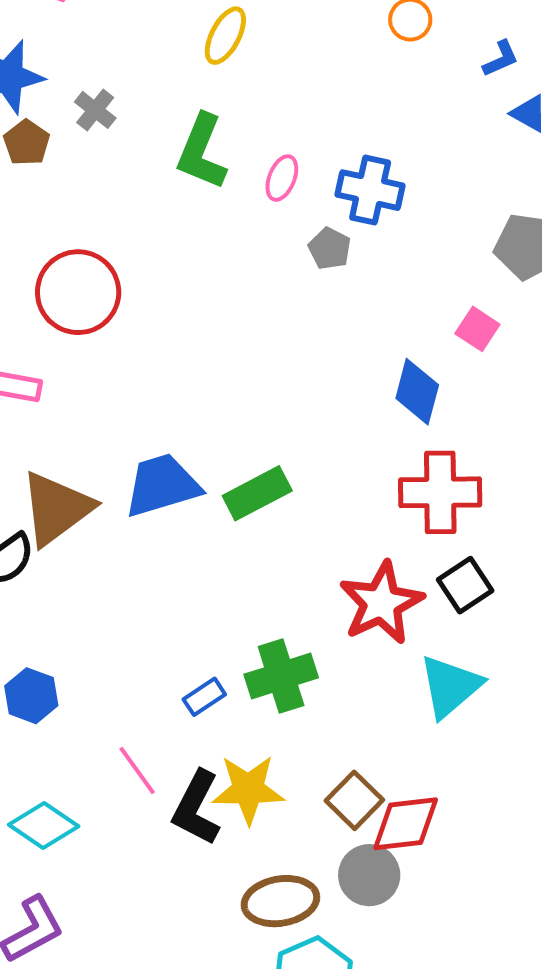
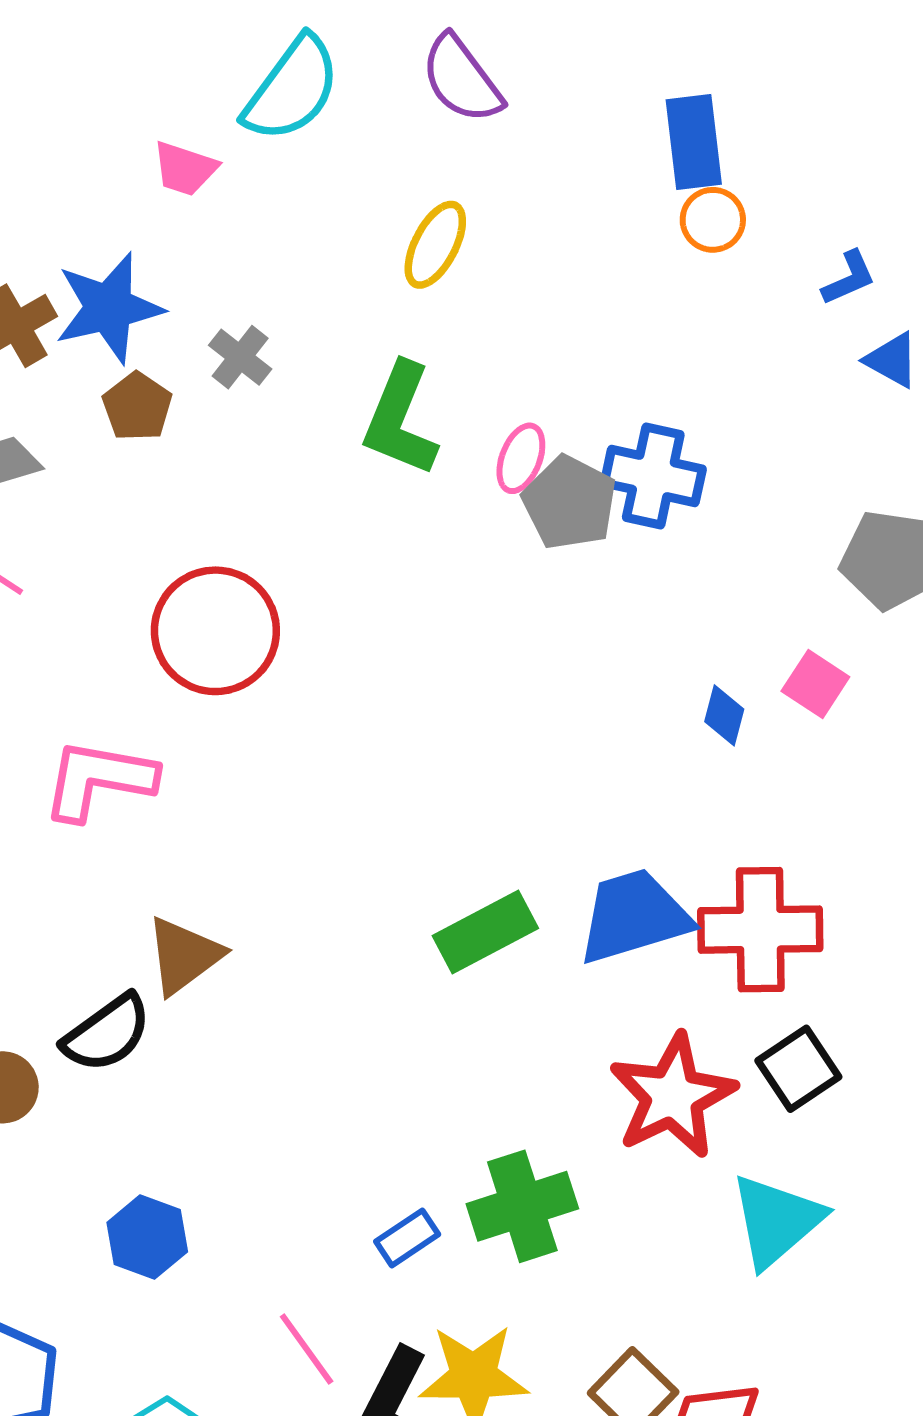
gray pentagon: (330, 249) -> (570, 503), moved, size x1.5
blue diamond: (417, 392) -> (724, 715), moved, size x0.6
blue trapezoid: (162, 485) -> (634, 916), moved
brown triangle: (56, 508) -> (184, 956), size x0.7

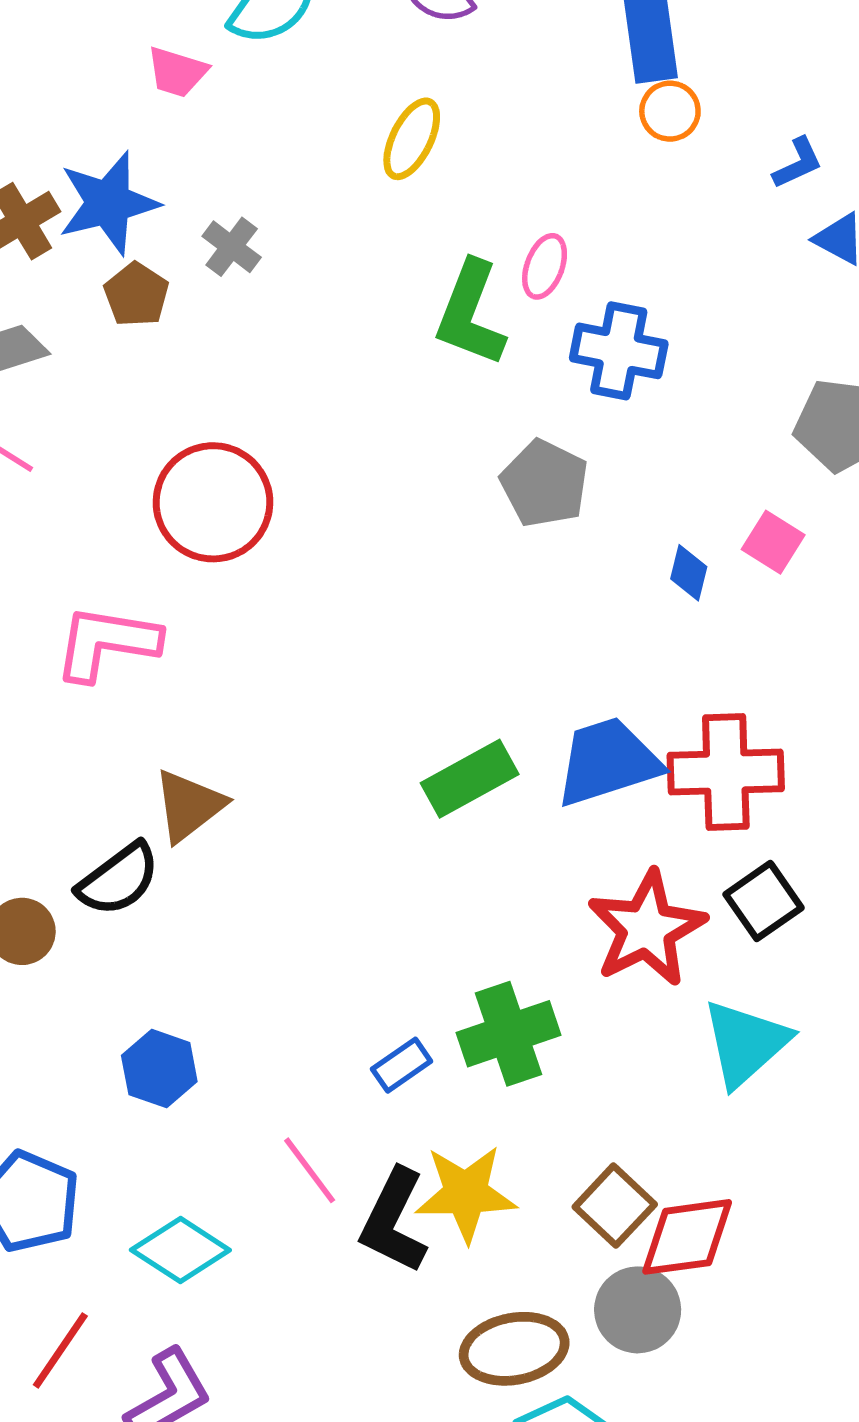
green L-shape: (400, 419) -> (470, 314), moved
pink ellipse: (521, 458) -> (545, 266), moved
gray pentagon: (570, 503) -> (544, 483), moved

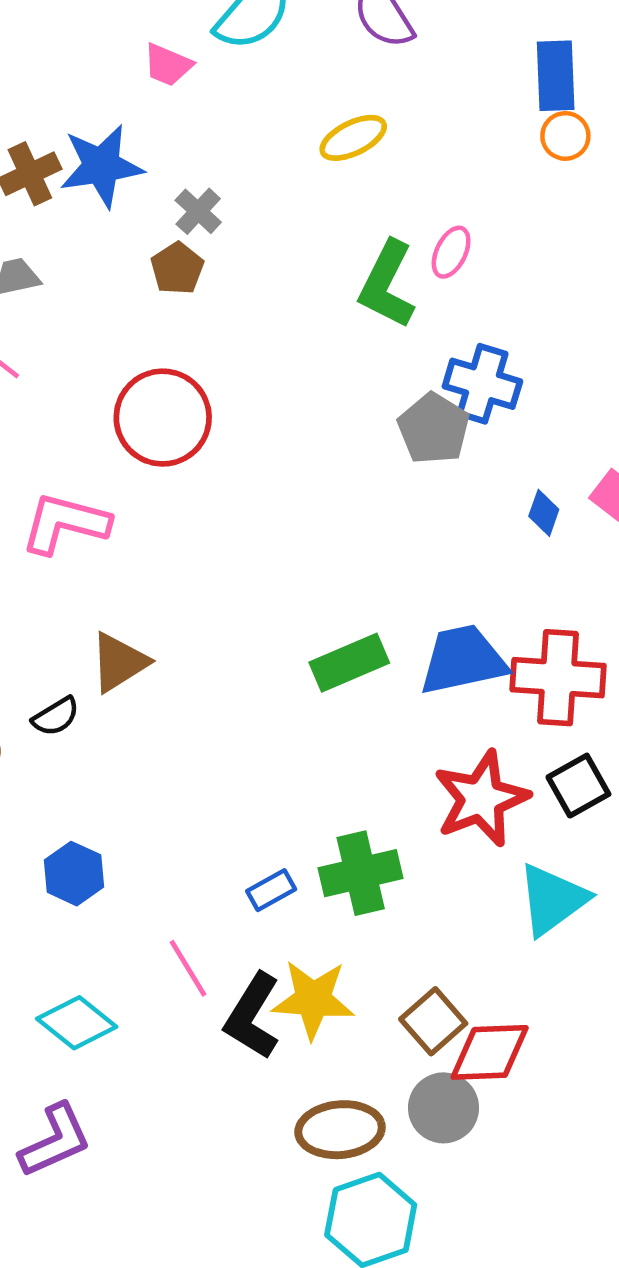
yellow ellipse: (412, 139) -> (353, 138), turned 32
brown pentagon: (136, 295) -> (177, 268), moved
blue cross: (619, 351) -> (482, 384), moved
black semicircle: (118, 879) -> (56, 716), size x0.7

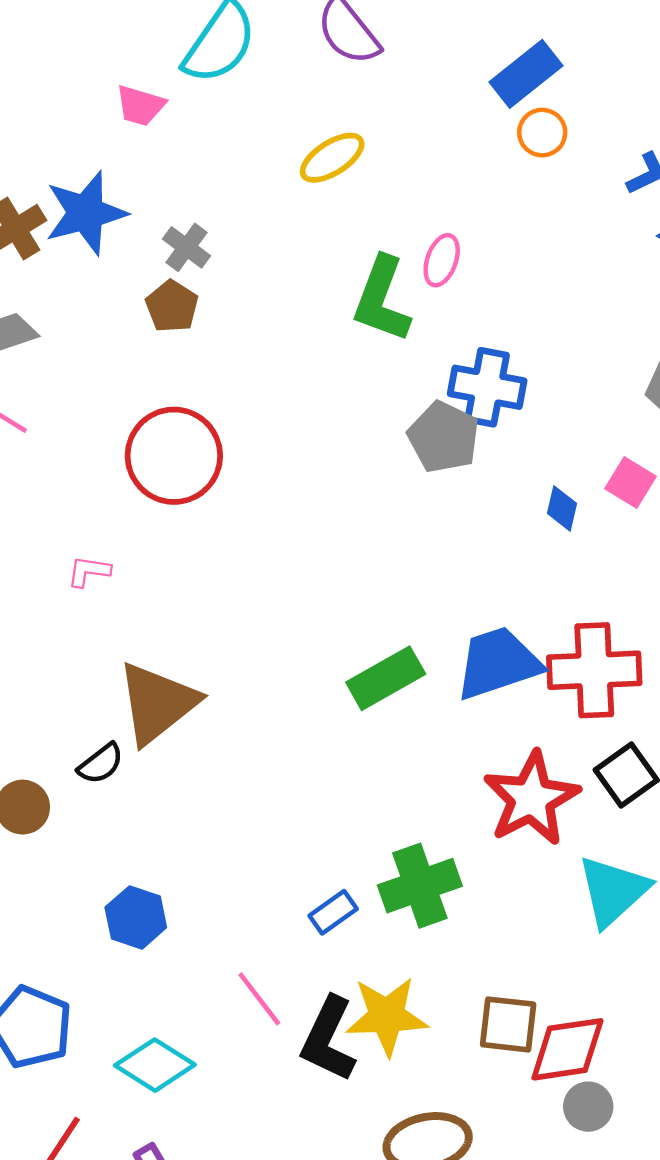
blue rectangle: (556, 76) -> (526, 74), turned 60
pink L-shape: (65, 523) -> (89, 571), size x0.5
brown triangle: (119, 662) -> (157, 703), size x1.4
brown square: (433, 1021) -> (508, 1024), turned -36
gray circle: (444, 1108) -> (588, 1107), moved, size x0.7

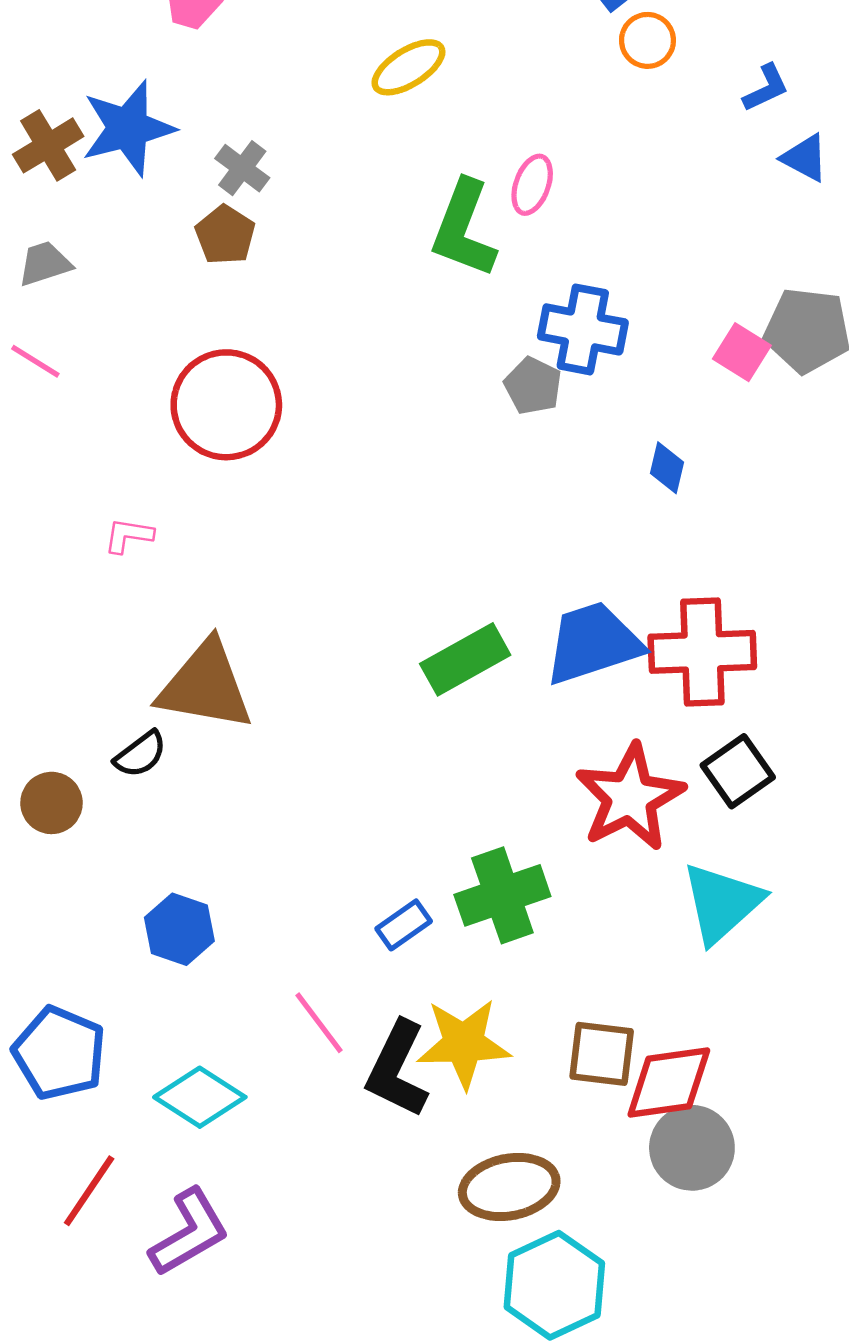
gray pentagon: (444, 437) -> (533, 386), size x0.7
pink square: (631, 483) -> (742, 352), moved
brown triangle: (157, 703) -> (205, 686), turned 48
gray circle: (588, 1107) -> (692, 1148), size x1.5

